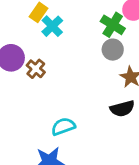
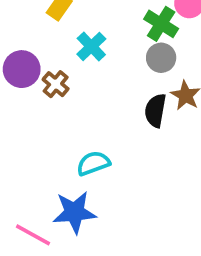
cyan cross: (52, 26) -> (91, 46), moved
black semicircle: (122, 109) -> (155, 111), moved, turned 115

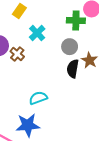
green cross: (161, 24) -> (76, 20), turned -30
gray circle: (161, 58) -> (70, 47), moved

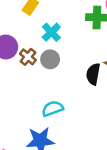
gray circle: (70, 47) -> (50, 59), moved

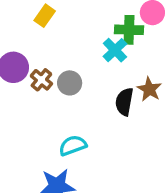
cyan cross: (51, 32) -> (115, 50), moved

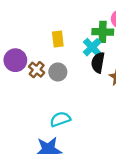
yellow rectangle: (45, 16) -> (58, 39), moved, turned -42
black semicircle: (124, 102) -> (98, 63), moved

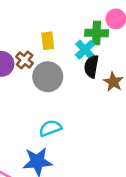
brown cross: (37, 70) -> (25, 60), moved
gray circle: (58, 72) -> (48, 77), size x1.5

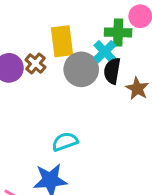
yellow rectangle: (48, 41) -> (62, 41), size x1.5
gray circle: (48, 77) -> (81, 69), moved

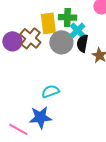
green cross: (118, 32) -> (67, 17), moved
brown cross: (35, 63) -> (30, 38), size x1.5

